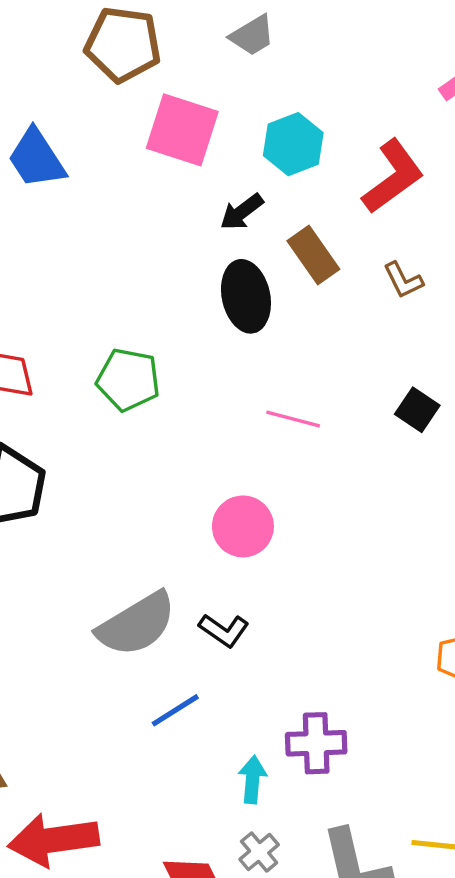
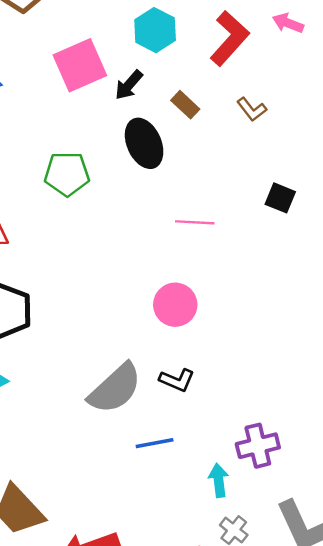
pink square: (182, 130) -> (80, 65), moved, turned -30
brown rectangle: (313, 255) -> (185, 105), size x0.7
green pentagon: (128, 380) -> (67, 174), moved
blue line: (175, 710) -> (155, 443), turned 33

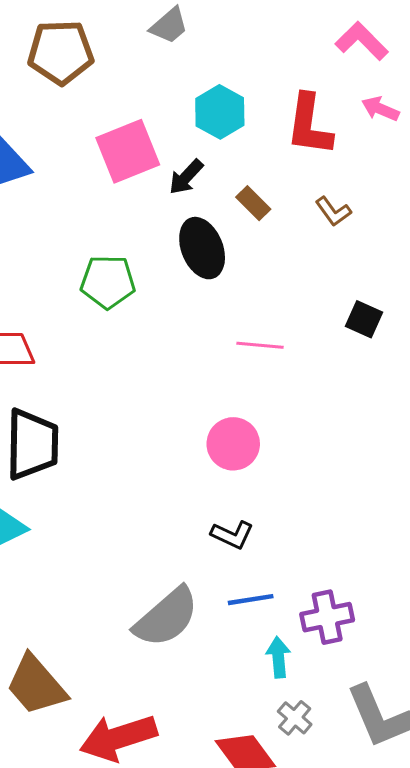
red L-shape: (230, 38) -> (309, 125), turned 144
gray semicircle: (115, 388) -> (166, 617), moved
blue line: (155, 443) -> (251, 600), moved

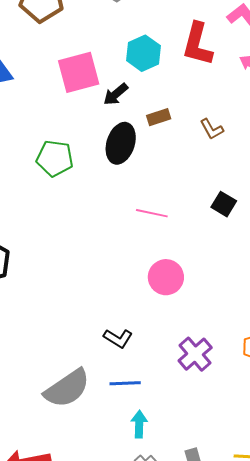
red L-shape: (309, 125) -> (198, 44), moved
brown rectangle: (253, 203) -> (159, 117), turned -70
black ellipse: (202, 248) -> (121, 143), turned 33
pink circle: (233, 444) -> (166, 277), moved
purple cross: (327, 617) -> (195, 354), moved, turned -36

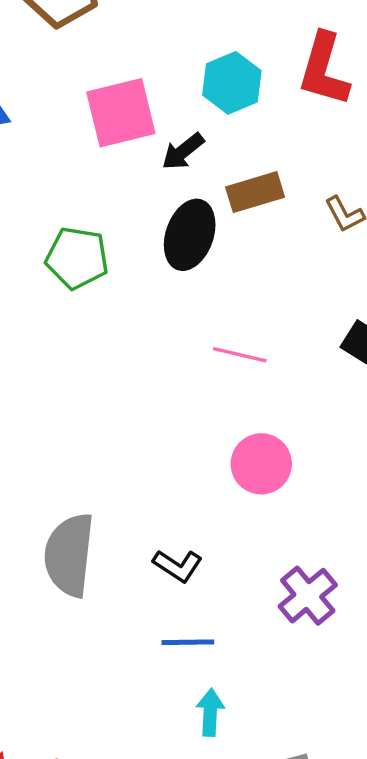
brown rectangle: (159, 117) -> (255, 192), size x1.4
gray semicircle: (67, 388) -> (69, 555), moved, turned 129

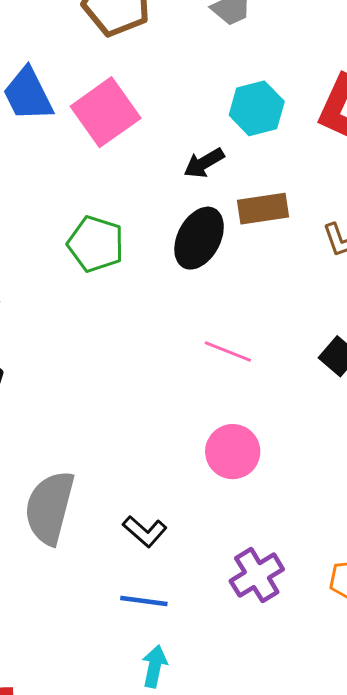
pink square: (121, 113) -> (106, 112), moved, turned -30

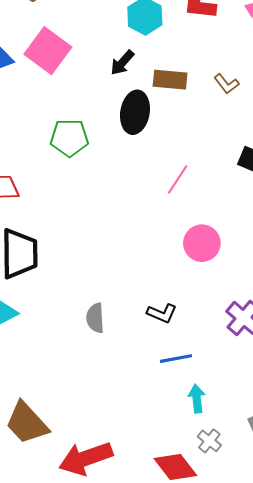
brown rectangle: (263, 209) -> (170, 80), turned 32
pink line: (228, 352) -> (178, 179), turned -60
gray semicircle: (50, 507) -> (95, 318), size x0.6

